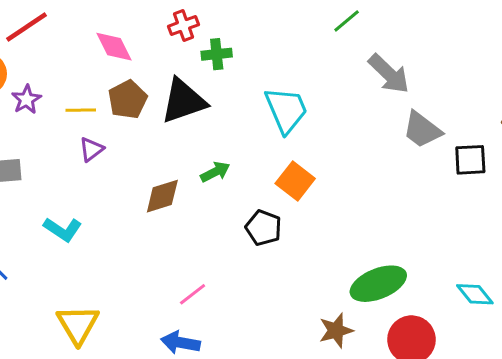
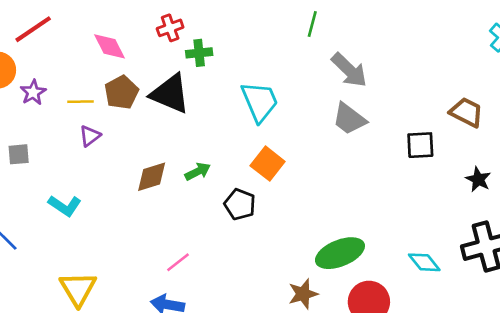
green line: (347, 21) -> (312, 24), turned -35
black triangle: (183, 101) -> (170, 94), turned 42
gray trapezoid: (422, 130) -> (349, 119), moved
green arrow: (215, 172) -> (198, 171), moved

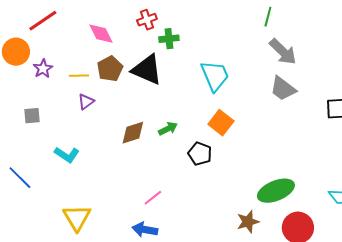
green line: (312, 24) -> (268, 17), moved

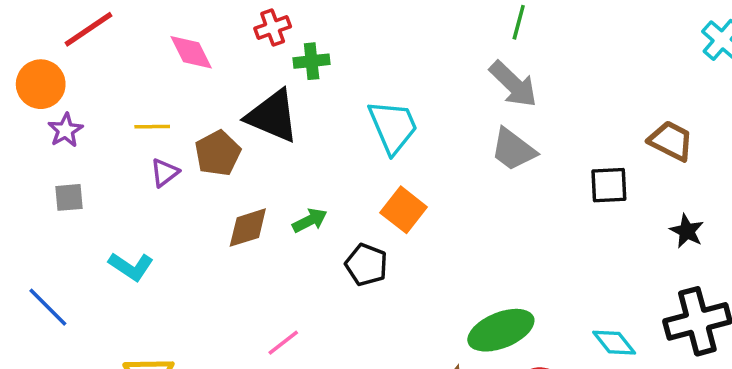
green line: (268, 17) -> (519, 22), moved
purple star: (43, 69) -> (65, 130), moved
brown pentagon: (110, 69) -> (218, 153), moved

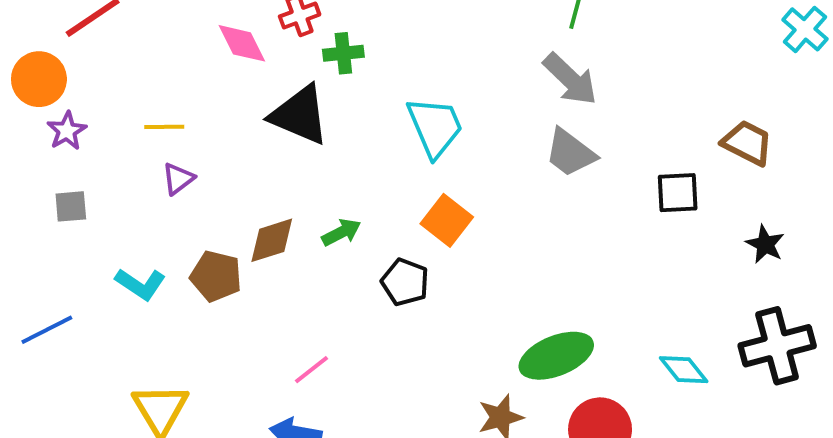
pink diamond: (191, 52) -> (242, 43), moved
brown pentagon: (218, 153) -> (216, 276), moved, turned -30
blue line: (48, 307) -> (47, 330), turned -72

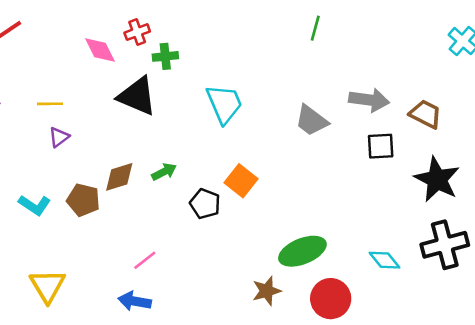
gray arrow: (570, 79) -> (369, 100), moved, turned -36
orange square: (447, 220) -> (241, 181), moved
black star: (765, 244) -> (437, 179), size x1.8

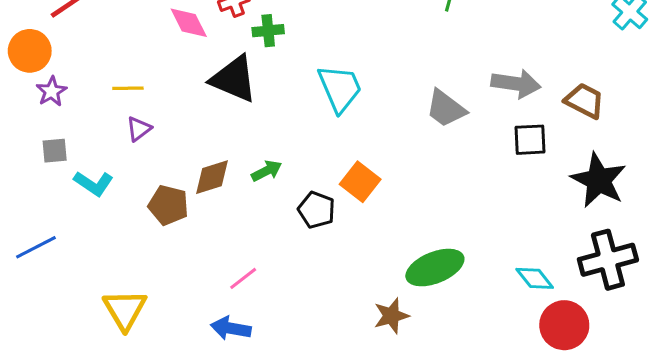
cyan L-shape: (35, 205) -> (94, 183), moved
red circle: (331, 299) -> (564, 325), moved

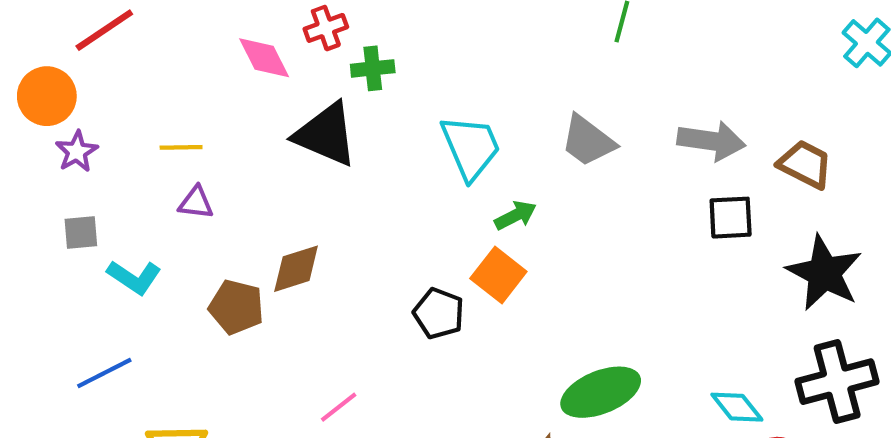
gray trapezoid: (446, 109) -> (588, 141), moved
purple triangle: (139, 129) -> (196, 203), turned 44
green arrow: (267, 171) -> (515, 215), moved
blue line: (36, 247) -> (104, 373), moved

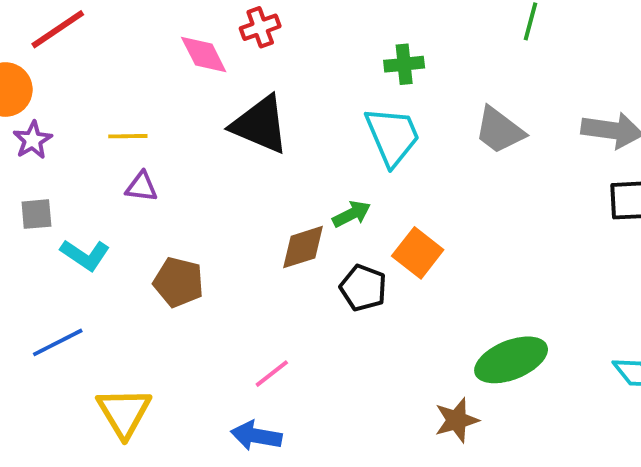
green cross: (373, 68) -> (404, 64), moved
green arrow: (515, 215) -> (352, 214), moved
brown diamond: (296, 269) -> (303, 247), moved

